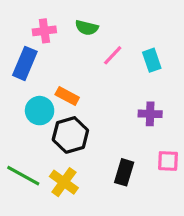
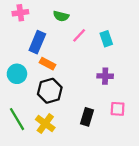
pink cross: (44, 31) -> (20, 13), moved
blue rectangle: (25, 63) -> (37, 42), moved
cyan circle: (40, 111) -> (17, 74), moved
green line: (23, 176) -> (17, 119), turned 30

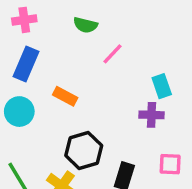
cyan rectangle: (106, 39) -> (162, 86), moved
blue rectangle: (37, 42) -> (26, 64), moved
black hexagon: (50, 91) -> (84, 151), moved

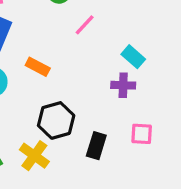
cyan rectangle: (162, 86) -> (133, 57), turned -30

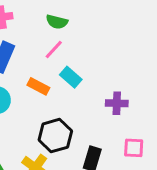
pink line: (85, 25) -> (54, 49), moved
cyan rectangle: (133, 57) -> (71, 77), moved

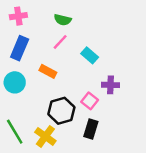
cyan rectangle: (71, 77) -> (90, 55), moved
pink square: (134, 148) -> (90, 101), moved, turned 35

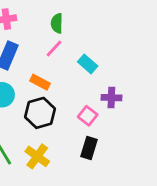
green semicircle: (63, 20) -> (57, 23), turned 77
black hexagon: (61, 111) -> (40, 113), moved

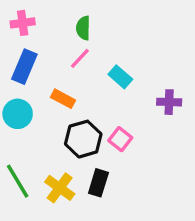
purple cross: (111, 98) -> (169, 102), moved
black hexagon: (40, 113) -> (83, 139), moved
black rectangle: (89, 148) -> (98, 183), moved

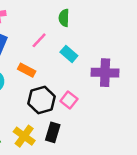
green semicircle: (83, 28) -> (64, 18), moved
purple cross: (169, 102) -> (105, 73), size x1.5

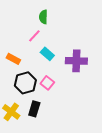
pink line: (39, 40) -> (34, 36), moved
cyan rectangle: (69, 54) -> (47, 54), moved

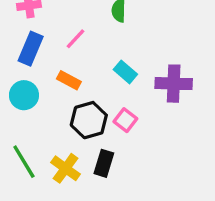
pink line: (34, 36) -> (76, 39), moved

